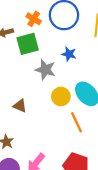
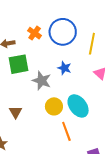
green square: (28, 44) -> (19, 64), moved
brown triangle: (20, 106) -> (16, 112), turned 32

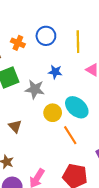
blue circle: (63, 32) -> (46, 36), size x0.7

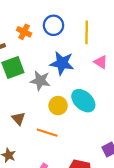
blue star: (55, 72) -> (62, 63), size x1.6
orange line: (70, 135) -> (47, 133), moved, turned -42

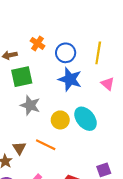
blue circle: (53, 25) -> (66, 53), moved
gray star: (40, 81) -> (30, 105), moved
brown triangle: (19, 119) -> (19, 148), moved

